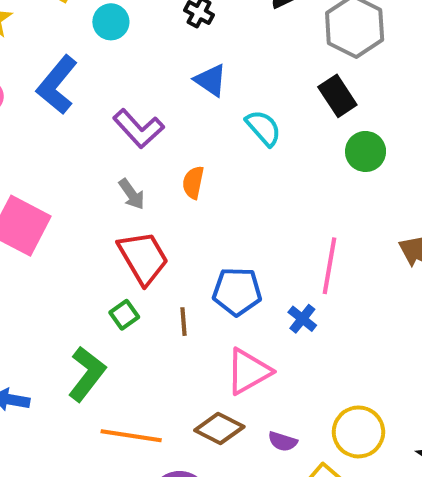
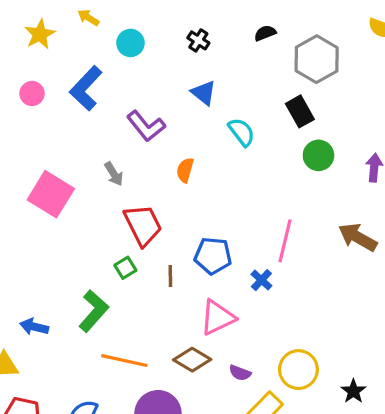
gray arrow: (132, 194) -> (114, 174), moved

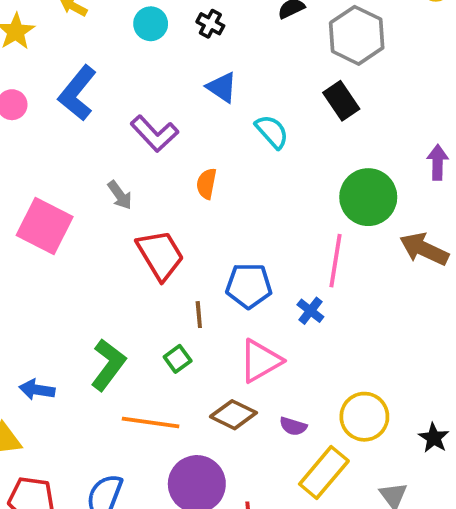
cyan circle: (130, 43) -> (151, 24), moved
green circle: (318, 155) -> (368, 197), moved, size x1.5
green square: (125, 268) -> (178, 359), moved

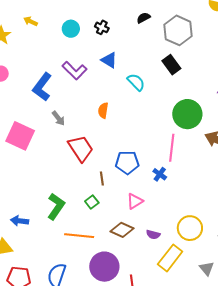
blue L-shape: (77, 93) -> (42, 87), moved
purple L-shape: (154, 134) -> (75, 71), moved
pink triangle: (260, 361) -> (135, 201), size x0.7

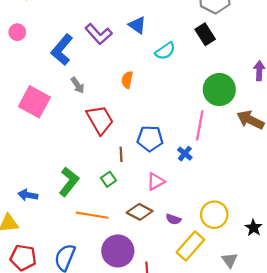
cyan semicircle: (136, 82) -> (165, 51), turned 96

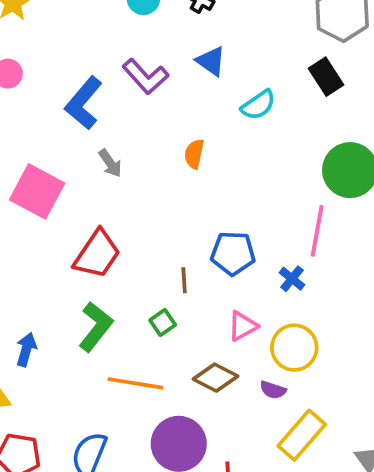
red trapezoid: (100, 120) -> (97, 254), moved, turned 64
blue arrow: (28, 195) -> (26, 349), turned 96
yellow circle: (214, 215) -> (294, 348), moved

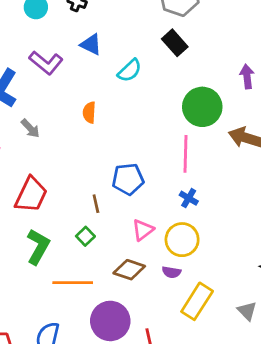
blue cross: (292, 279) -> (189, 198), moved

